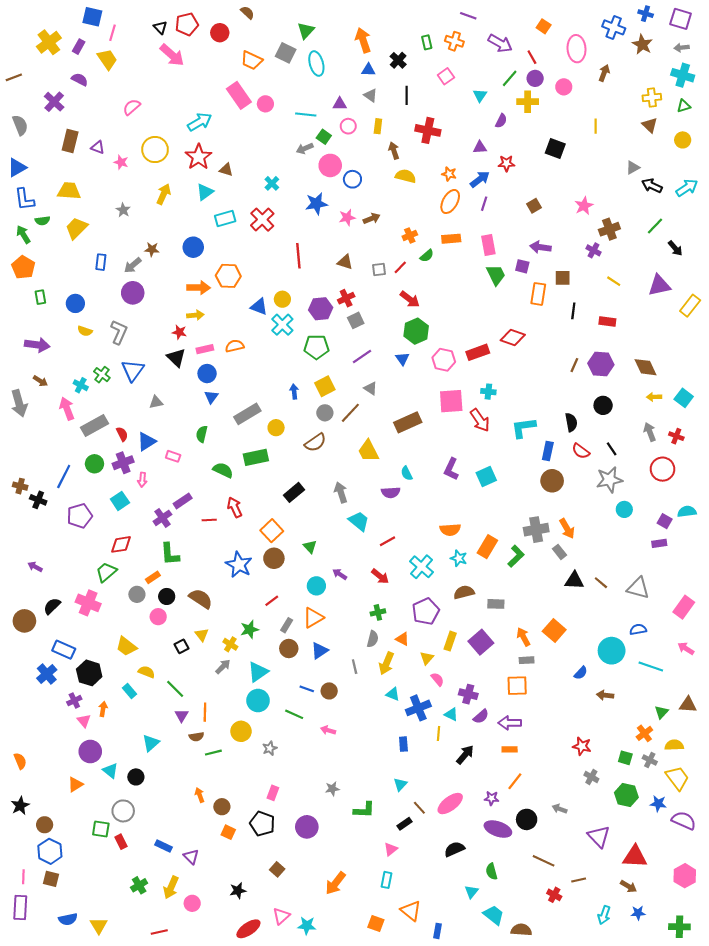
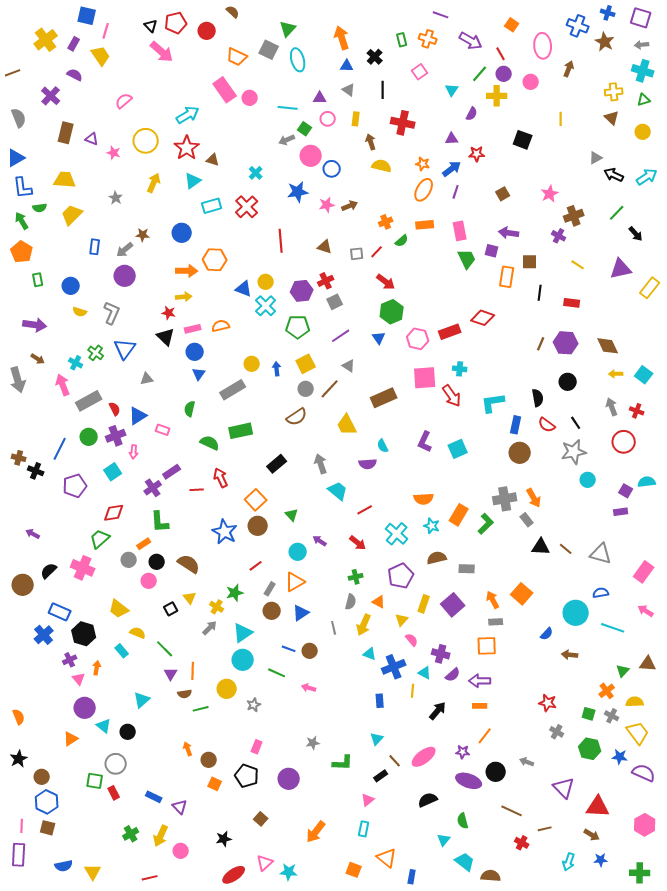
yellow circle: (276, 428) -> (252, 364), moved

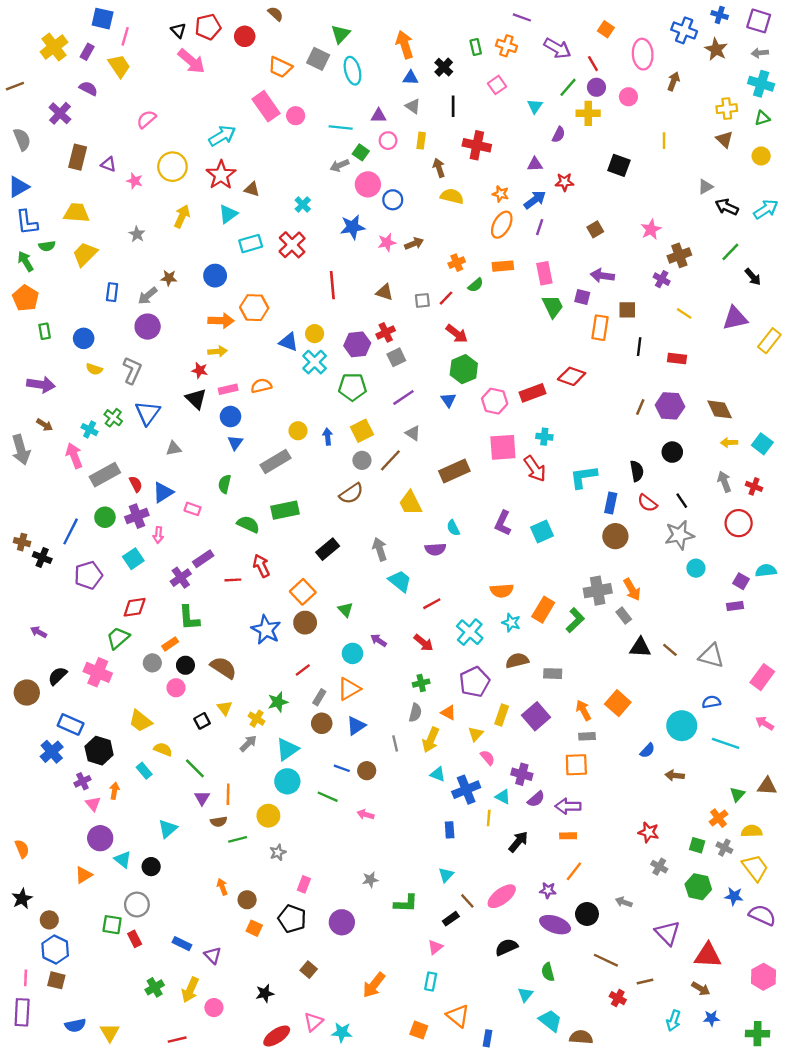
gray star: (254, 705) -> (278, 852), moved

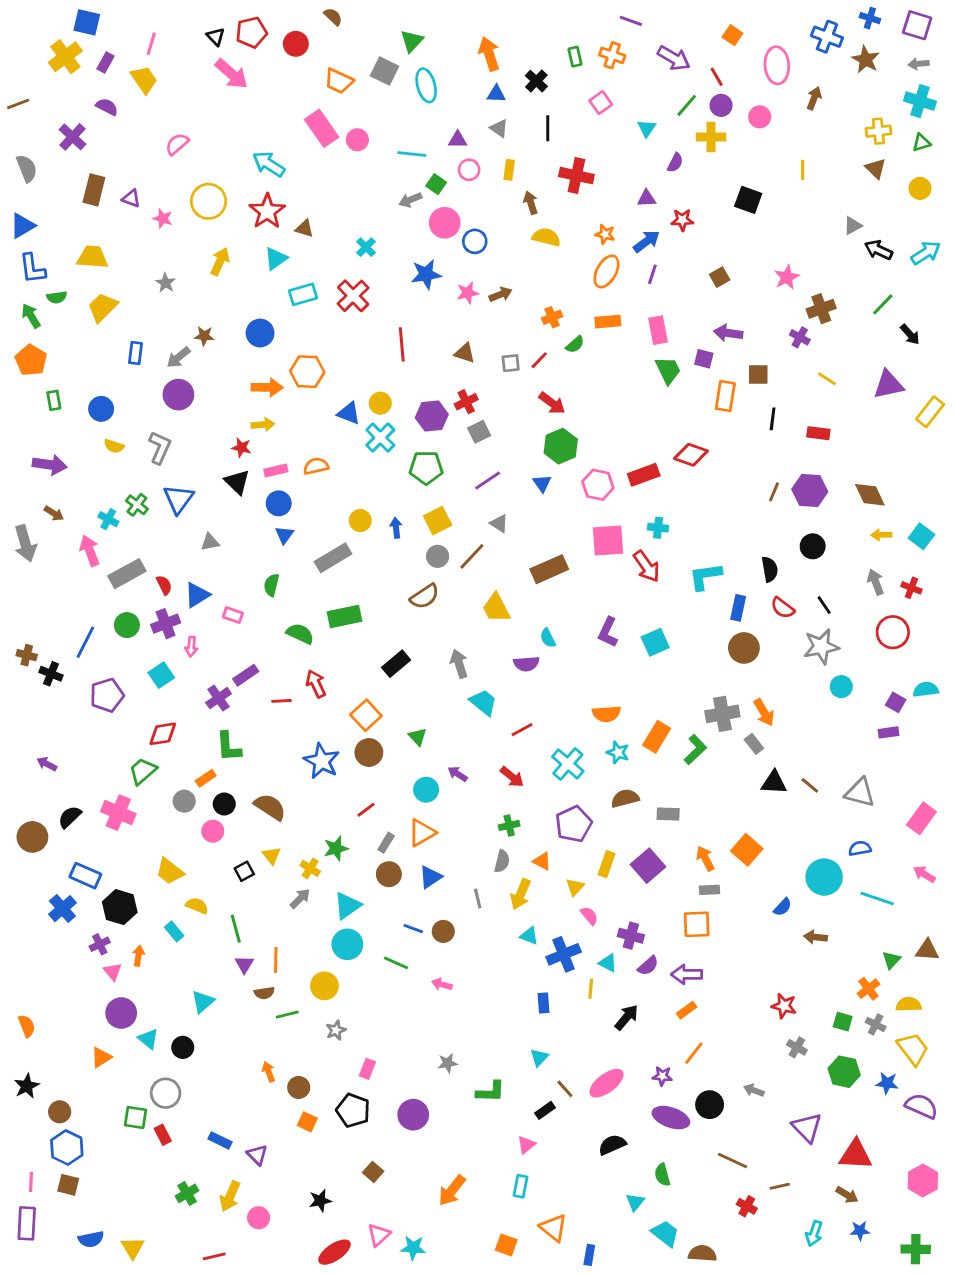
blue square: (103, 19) -> (87, 22), moved
cyan arrow: (222, 136) -> (269, 164), turned -116
green line: (195, 768) -> (236, 929), turned 30
orange rectangle: (568, 836) -> (687, 1010), turned -35

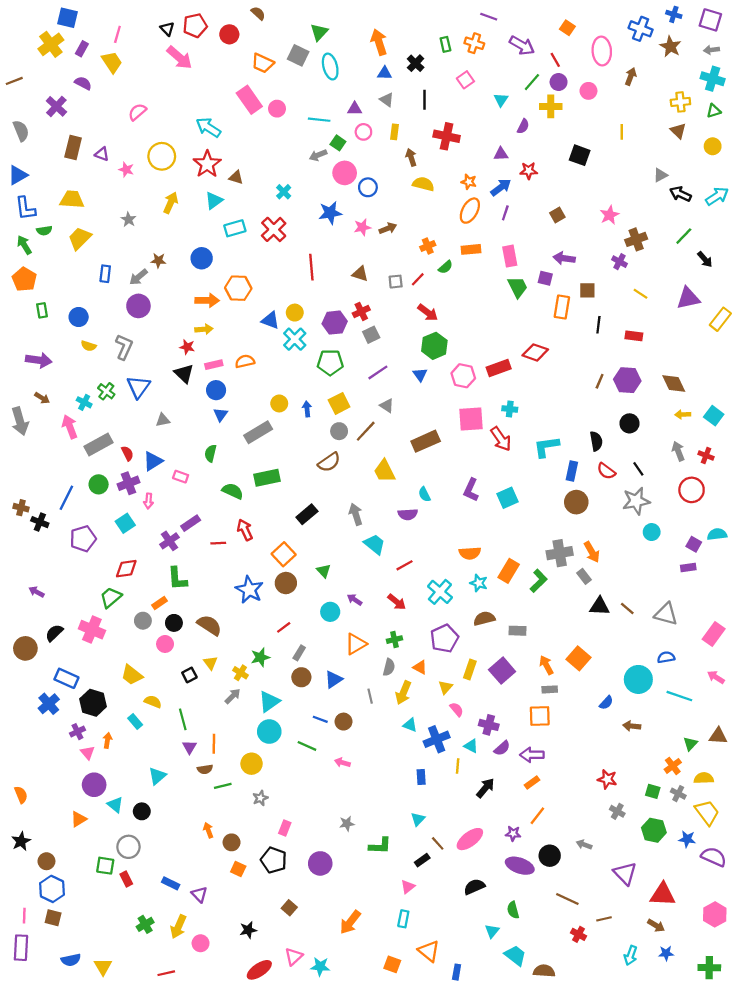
orange triangle: (422, 833) -> (356, 644), moved

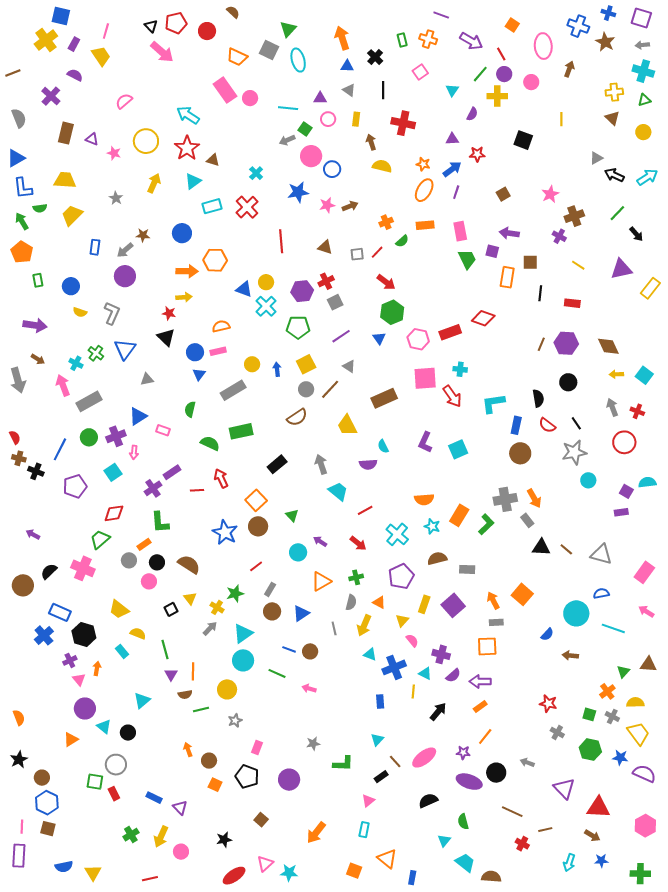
pink rectangle: (214, 365) -> (218, 351), moved
red semicircle: (127, 453) -> (15, 437), moved

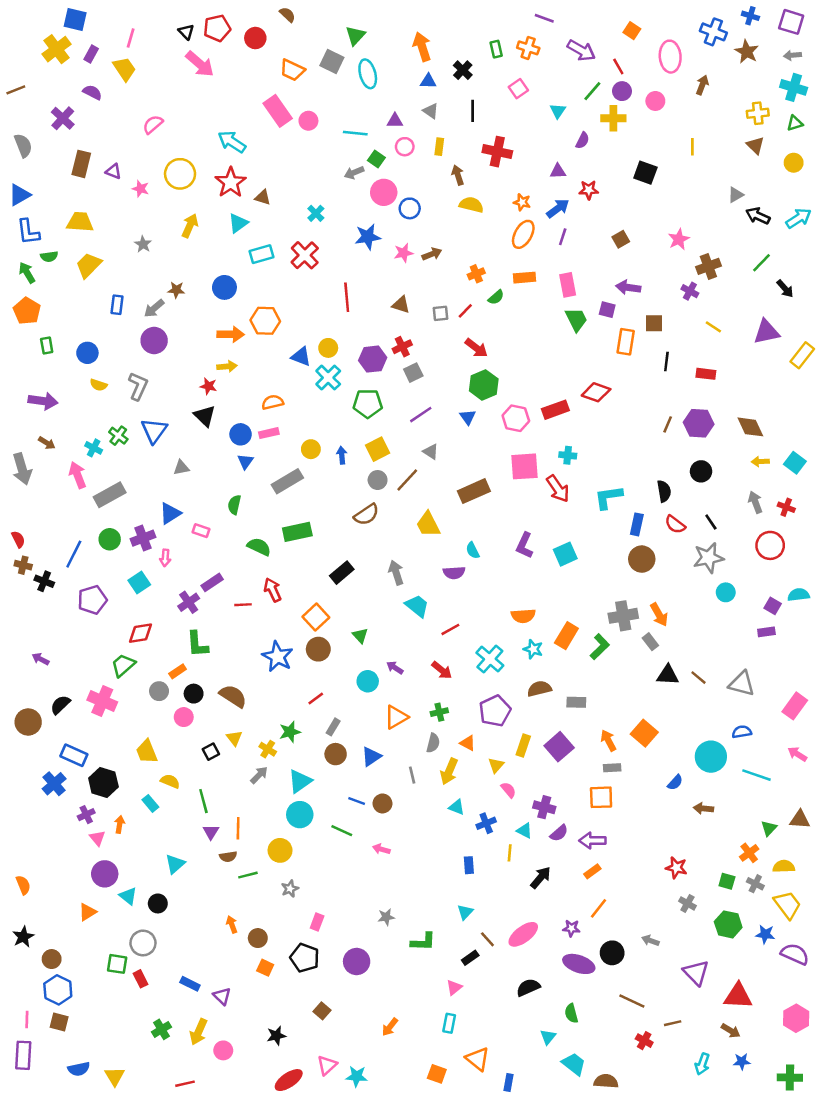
yellow trapezoid: (119, 609) -> (147, 752), turned 30
blue cross: (394, 667) -> (486, 823), size x0.7
orange arrow: (316, 833) -> (390, 1027), size x0.7

